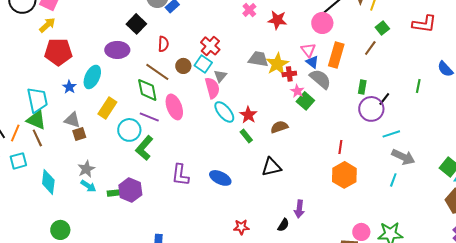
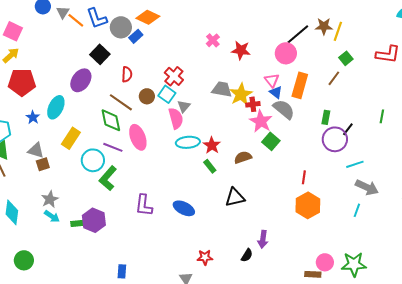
purple ellipse: (117, 50) -> (81, 80), turned -55
pink star: (297, 91) -> (261, 121), size x1.6
green square: (305, 101) -> (271, 141), moved
cyan ellipse: (224, 112) -> (188, 142), turned -55

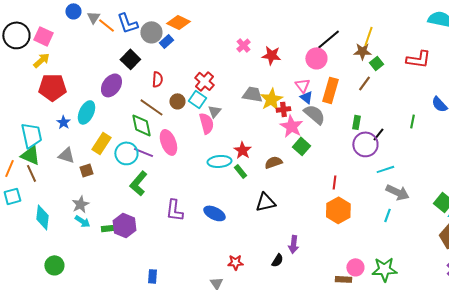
brown star: (324, 26) -> (362, 51), moved
cyan ellipse: (188, 142) -> (219, 161), moved
cyan circle: (93, 160) -> (126, 153), moved
brown square: (43, 164) -> (86, 170), moved

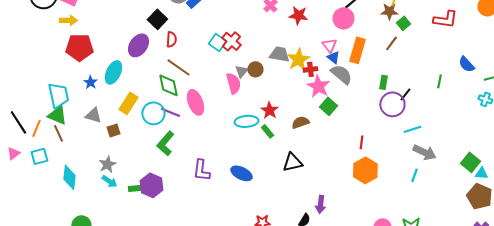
yellow arrow: (41, 60) -> (68, 20), turned 42
red semicircle: (157, 79) -> (171, 39), moved
cyan square: (197, 99) -> (217, 42), moved
brown circle: (177, 101) -> (255, 69), moved

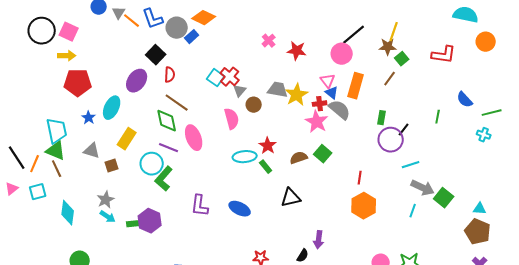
red cross: (310, 69) -> (320, 104), moved
gray triangle: (241, 71) -> (240, 91), moved
green square: (328, 106) -> (323, 154), moved
cyan circle: (153, 113) -> (152, 164), moved
green square: (470, 162) -> (444, 198), moved

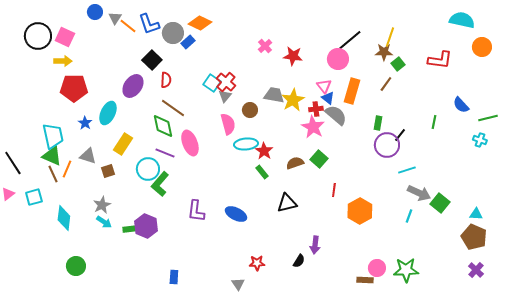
gray triangle: (240, 91) -> (225, 96), moved
cyan ellipse: (245, 157) -> (246, 144), moved
orange line: (35, 164) -> (67, 169), moved
red line: (360, 178) -> (334, 190), moved

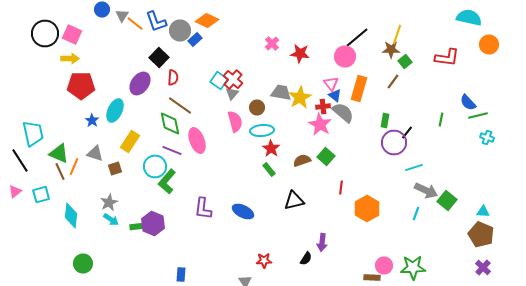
green line: (488, 118) -> (478, 116), moved
cyan trapezoid: (53, 136) -> (33, 134), moved
cyan ellipse: (246, 144) -> (262, 130), moved

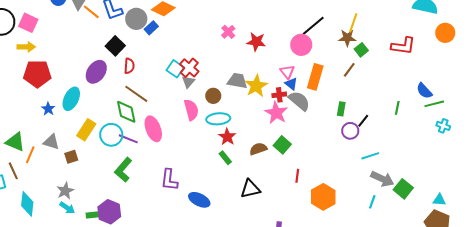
purple circle: (394, 142) -> (350, 131), size x0.7
cyan circle: (155, 166) -> (111, 135), moved
brown line: (60, 172) -> (13, 171), moved
purple L-shape: (203, 208) -> (169, 180), moved

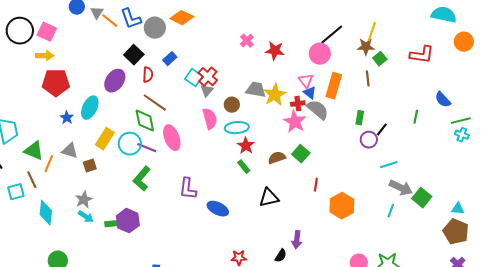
blue rectangle: (151, 28) -> (170, 59), moved
brown line: (349, 70) -> (368, 79), turned -42
green line: (434, 104) -> (461, 121), moved

